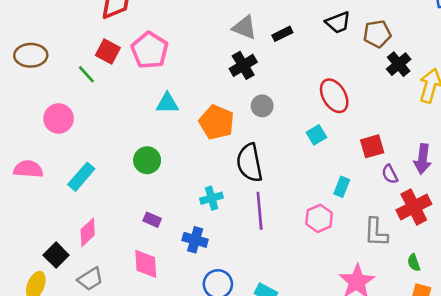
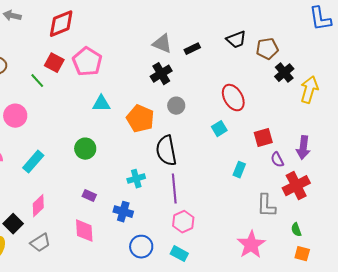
pink hexagon: (319, 218) -> (183, 222), moved

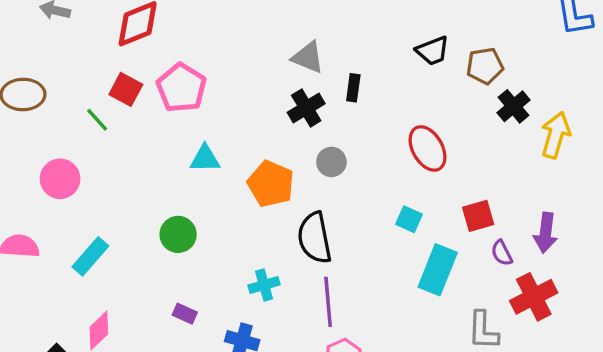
black rectangle: (192, 49) -> (353, 88), moved, turned -56
cyan square: (219, 129) -> (409, 219), moved, turned -35
cyan rectangle: (239, 170) -> (438, 270), size x1.8

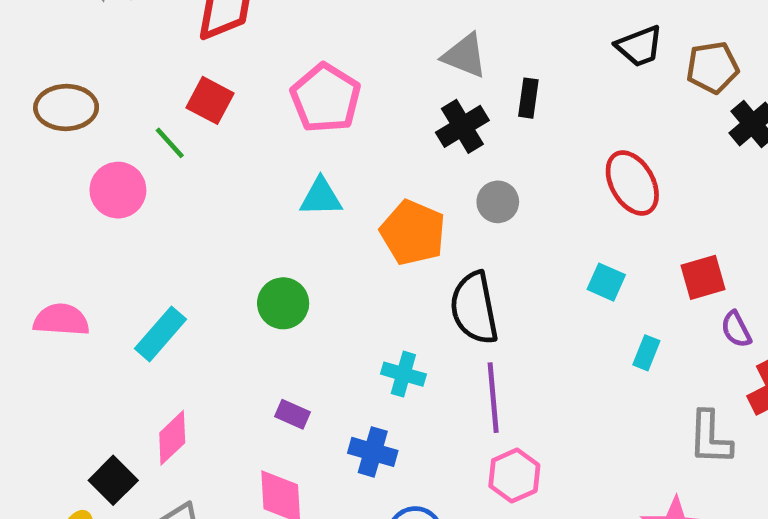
pink pentagon: (181, 88) -> (326, 98), moved
pink circle: (60, 179) -> (118, 190), moved
cyan rectangle: (438, 270) -> (646, 353), size x0.5
cyan cross: (264, 285) -> (403, 374), turned 32

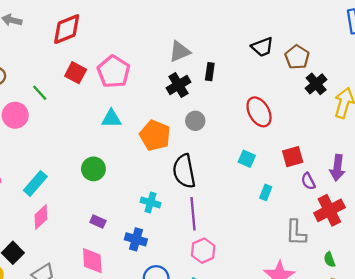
gray triangle: (465, 56) -> (180, 51), turned -45
brown pentagon: (712, 67) -> (297, 57), turned -30
red square: (210, 100) -> (76, 73), moved
pink diamond: (172, 438) -> (41, 217), moved

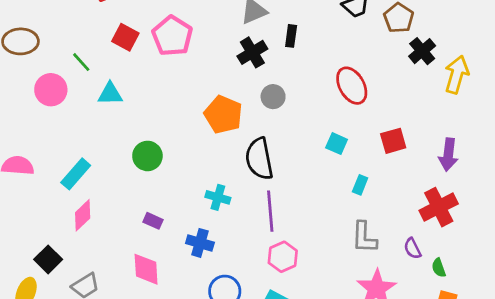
cyan triangle: (111, 119) -> (110, 94), moved
purple semicircle: (308, 181) -> (412, 248), moved
gray L-shape: (296, 233) -> (364, 237), moved

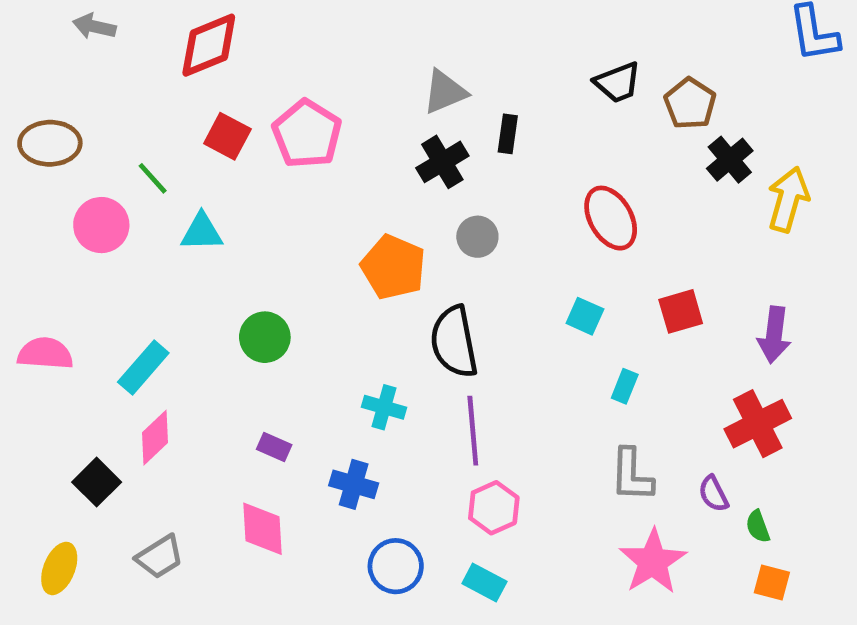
black square: (48, 259) -> (97, 482), moved

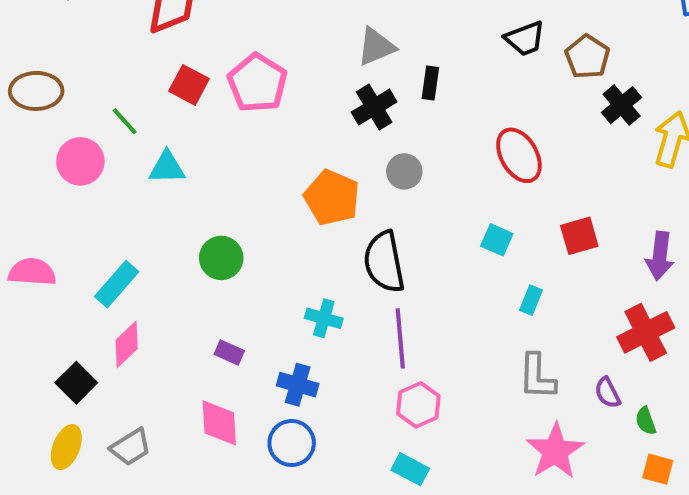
blue circle: (396, 566) -> (292, 443), moved
yellow ellipse: (59, 568) -> (66, 447), moved

